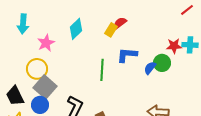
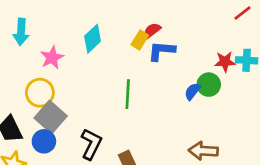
blue L-shape: (127, 55) -> (161, 51), moved

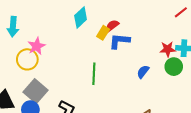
cyan diamond: (93, 39) -> (81, 17), moved
green circle: (209, 85) -> (174, 67), moved
yellow circle: (40, 93) -> (27, 59), moved

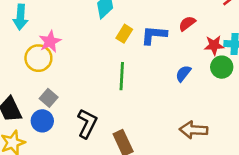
red semicircle: (112, 26) -> (187, 23), moved
yellow rectangle: (103, 33) -> (124, 34), moved
gray square: (36, 91) -> (49, 98), size x0.6

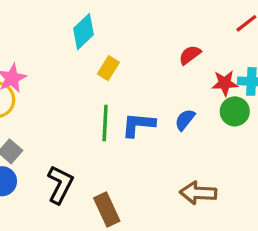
blue L-shape: (154, 35) -> (138, 125), moved

